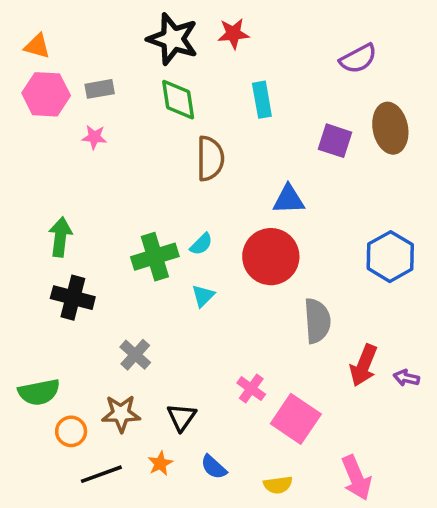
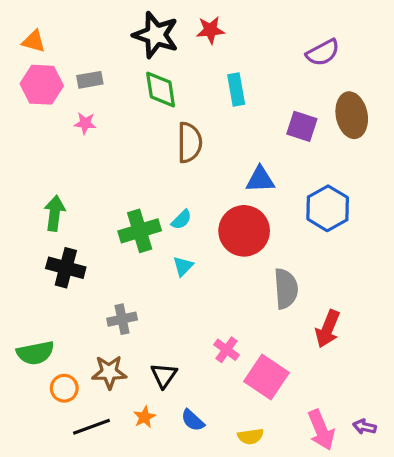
blue hexagon: (390, 257) -> (328, 208), moved
gray cross: (135, 355) -> (122, 319), turned 36
purple arrow: (406, 378) -> (365, 427), moved

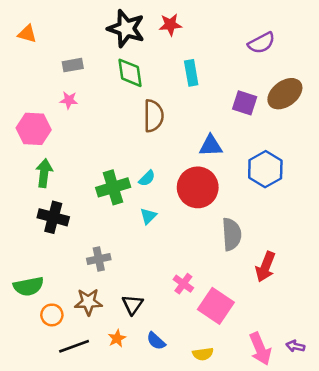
pink hexagon: (42, 85) -> (34, 129), moved
brown ellipse: (352, 115) -> (285, 94), turned 64

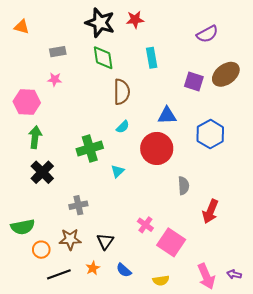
cyan semicircle: (147, 178) -> (123, 127), moved
black cross: (53, 217) -> (42, 172), turned 30
gray semicircle: (232, 234) -> (184, 186), size x0.7

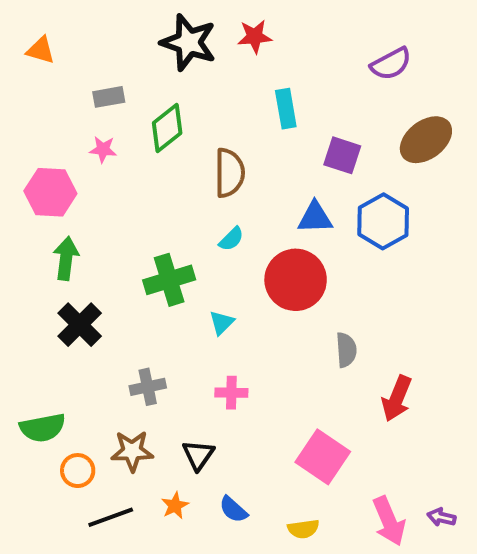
green diamond: (103, 58) -> (167, 128), moved, turned 60
purple square: (194, 81) -> (342, 155), moved
blue hexagon: (210, 134) -> (383, 221), moved
pink cross: (145, 225) -> (231, 393), moved, turned -35

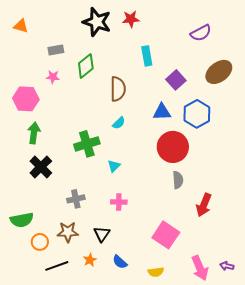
purple square: (342, 155) -> (176, 80), turned 30
red circle: (296, 280) -> (173, 147), moved

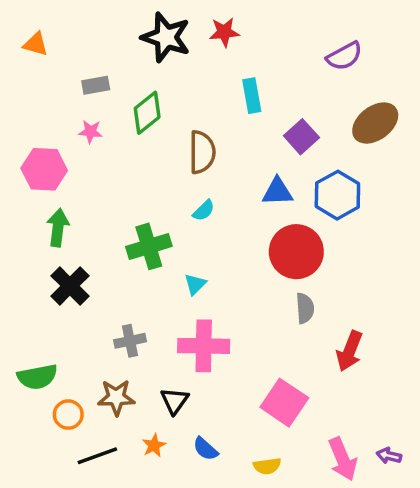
pink cross: (119, 202) -> (204, 346), size x1.8

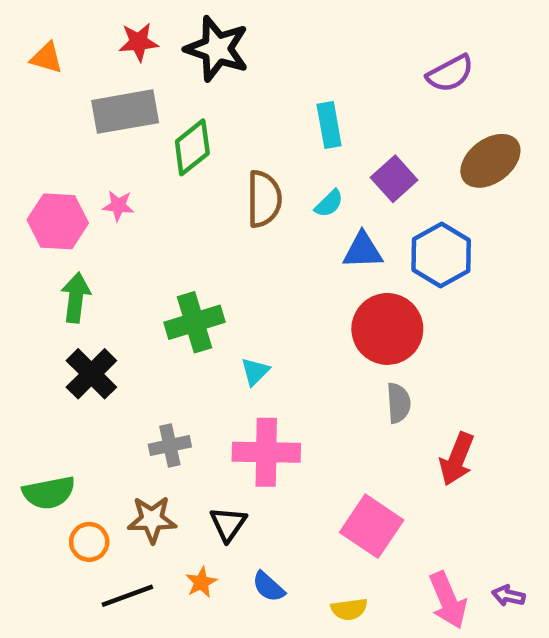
red star: (224, 32) -> (139, 42), moved
gray rectangle: (96, 85) -> (125, 112), size x1.8
pink star: (91, 132) -> (118, 206), moved
cyan semicircle: (204, 210) -> (329, 203), moved

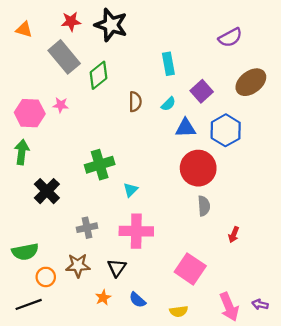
gray rectangle: (125, 112) -> (64, 57), turned 60
brown semicircle: (264, 199) -> (135, 102), size x0.7
green arrow: (76, 298) -> (22, 152), moved
red arrow: (457, 459) -> (234, 235), size x0.6
black line: (127, 596) -> (29, 304), moved

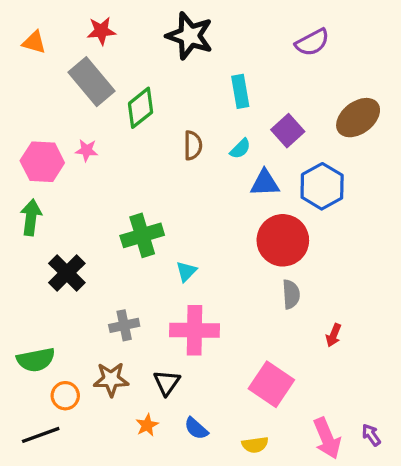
black star: (111, 25) -> (190, 36), moved
purple semicircle: (230, 37) -> (312, 42), moved
purple arrow: (260, 304) -> (371, 435), turned 42

